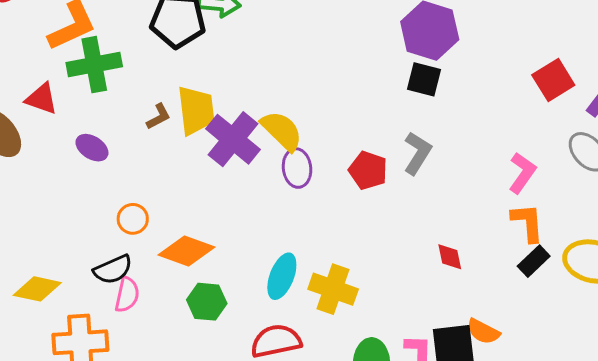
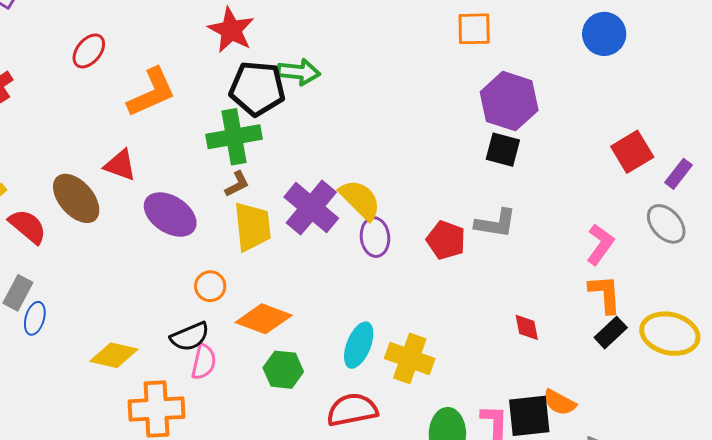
green cross: (94, 65) -> (234, 137), moved
yellow trapezoid: (196, 110) -> (252, 227), moved
purple ellipse: (92, 148) -> (170, 215), size x1.6
gray L-shape: (417, 153) -> (496, 223), turned 66

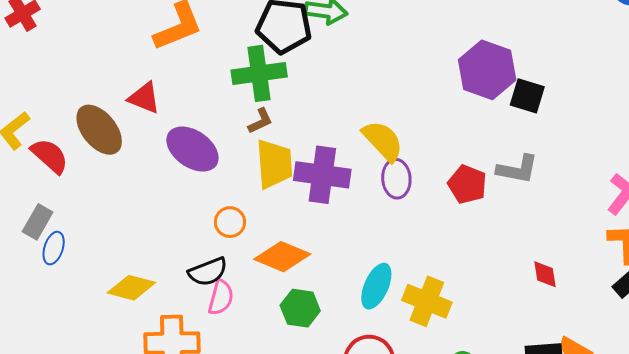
purple hexagon: (509, 101) -> (487, 70), moved
purple cross: (311, 208) -> (322, 175), moved, turned -34

